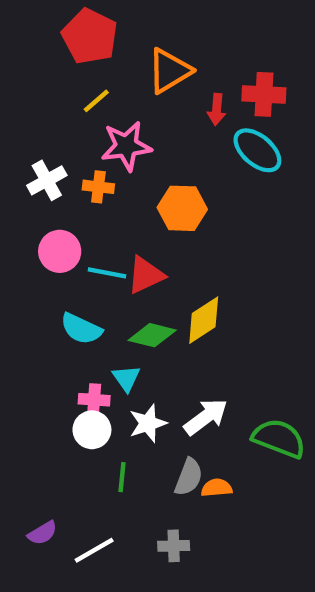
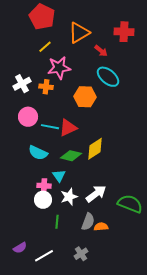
red cross: (264, 94) -> (124, 32), moved
red arrow: (217, 109) -> (101, 51), turned -56
cyan ellipse: (257, 150) -> (108, 77), moved
gray cross: (174, 546) -> (81, 254), turned -32

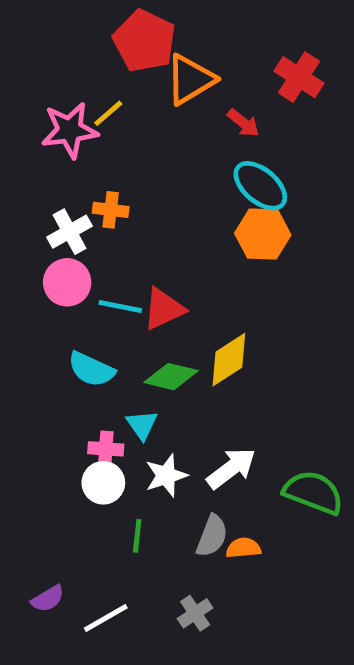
red pentagon: (42, 17) -> (144, 41), moved
red cross: (124, 32) -> (299, 77), turned 30
pink star: (59, 68) -> (70, 130), moved
white cross: (22, 84) -> (70, 232), moved
orange hexagon: (85, 97) -> (263, 234), moved

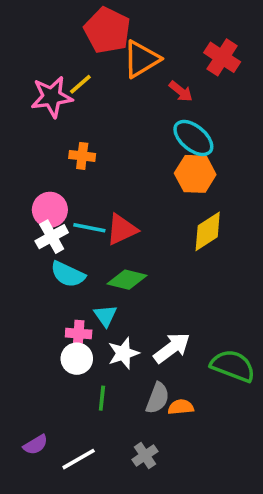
white cross: (70, 232) -> (52, 237), moved
yellow diamond: (229, 360) -> (208, 231), moved

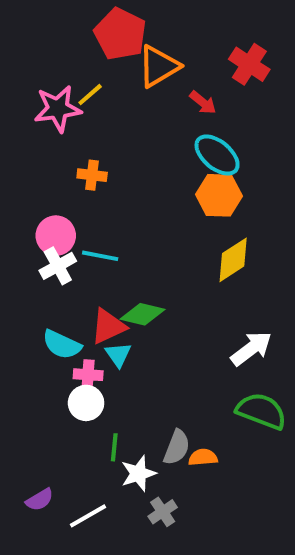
red triangle: (122, 229) -> (108, 326), moved
cyan semicircle: (68, 274) -> (62, 344), moved
white arrow: (172, 348) -> (251, 349), moved
white star: (123, 353) -> (138, 474), moved

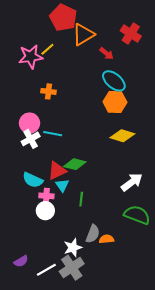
yellow diamond: (233, 260) -> (122, 136), turned 50
green line: (114, 447) -> (81, 199), moved
gray cross: (163, 512) -> (72, 268), moved, size x1.6

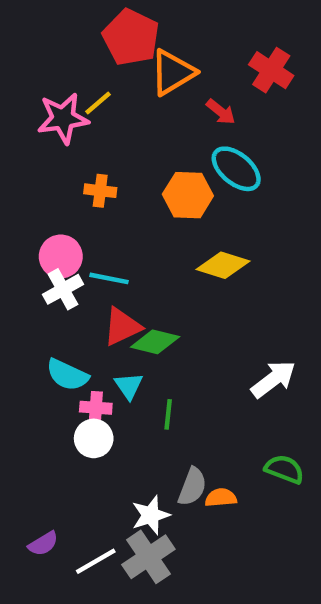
orange hexagon: (115, 102) -> (188, 195), moved
yellow diamond: (122, 136) -> (223, 265), moved
red triangle: (57, 171) -> (122, 327), moved
green semicircle: (137, 215) -> (284, 469), moved, size x0.7

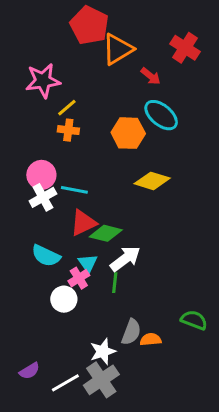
yellow line: (98, 103) -> (67, 108), moved
white arrow: (273, 379) -> (125, 259), moved
pink cross: (96, 408) -> (79, 278), moved, turned -36

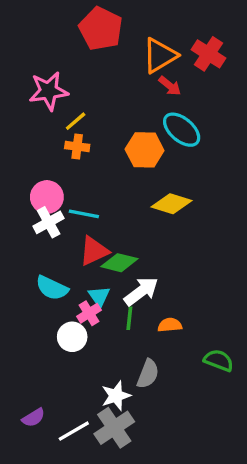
orange triangle: (118, 49) -> (160, 56), moved
orange semicircle: (151, 339) -> (170, 325), moved

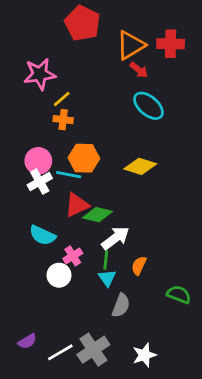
red cross: (209, 54) -> (171, 44), turned -32
orange hexagon: (145, 150) -> (84, 158), moved
cyan triangle: (99, 296) -> (107, 278), moved
orange semicircle: (170, 325) -> (139, 266), turned -60
white star: (116, 396) -> (144, 355), moved

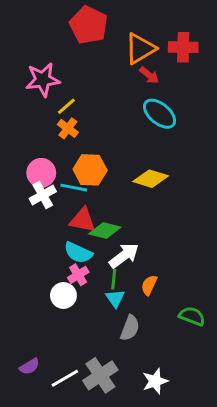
orange cross: (63, 120) -> (68, 128), turned 30
red triangle: (77, 205) -> (83, 220), turned 36
cyan semicircle: (42, 235) -> (78, 253), moved

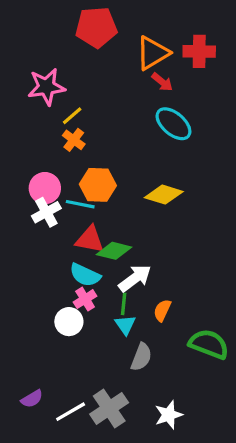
red pentagon: (89, 25) -> (96, 27), turned -30
green semicircle: (192, 316) -> (209, 344), size x1.4

